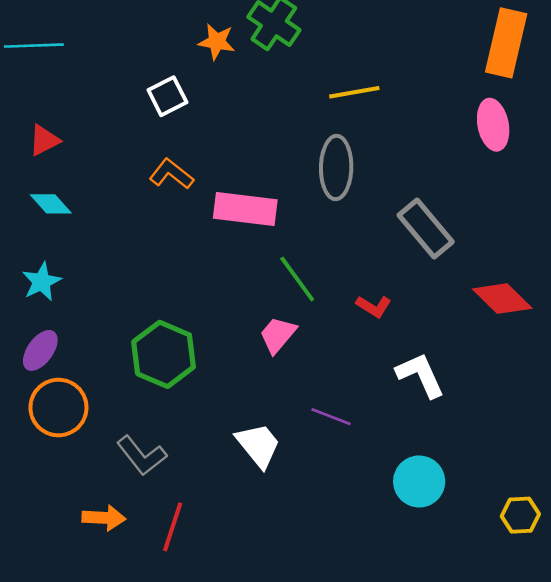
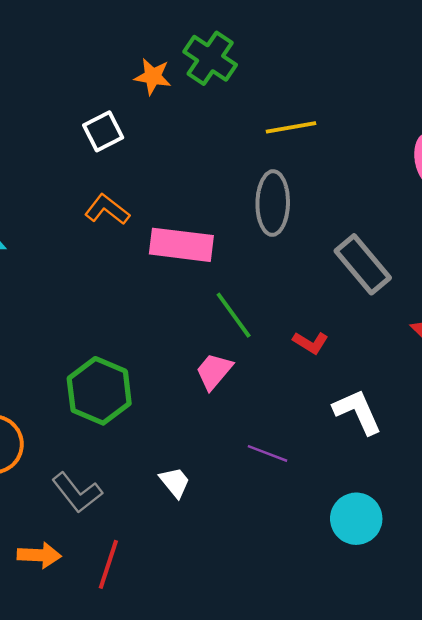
white trapezoid: (258, 445) -> (175, 482), moved, size x0.7

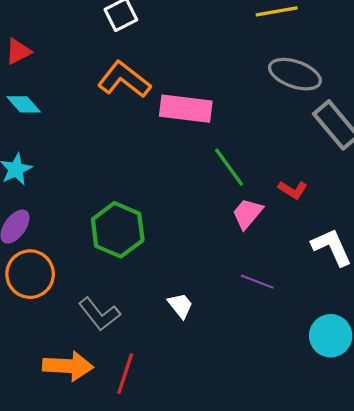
gray ellipse: (273, 203) -> (295, 74), moved, turned -72
orange L-shape: (107, 210) -> (124, 80), size x1.4
pink trapezoid: (214, 371) -> (247, 214), moved
orange arrow: (39, 555) -> (68, 366), size x1.4

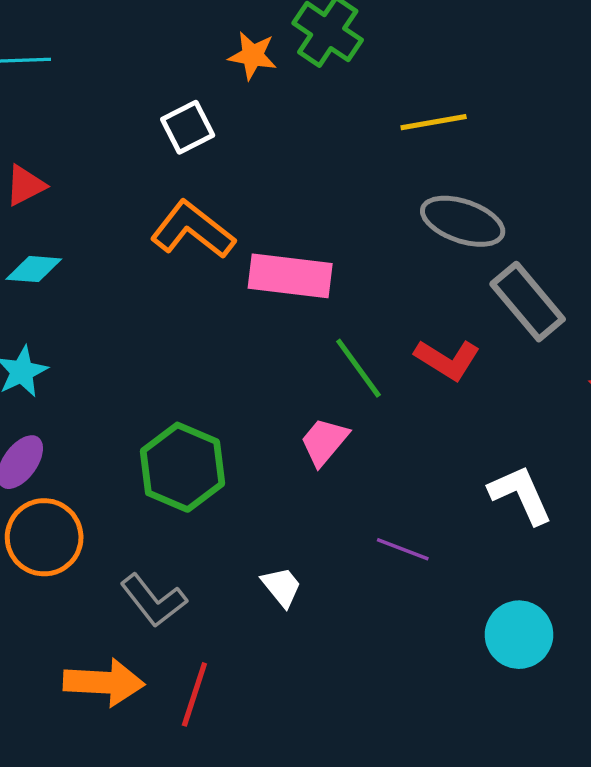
cyan diamond: (24, 104) -> (34, 269), turned -44
red L-shape: (293, 190) -> (447, 360), moved, size x1.4
pink trapezoid: (247, 214) -> (324, 442), moved

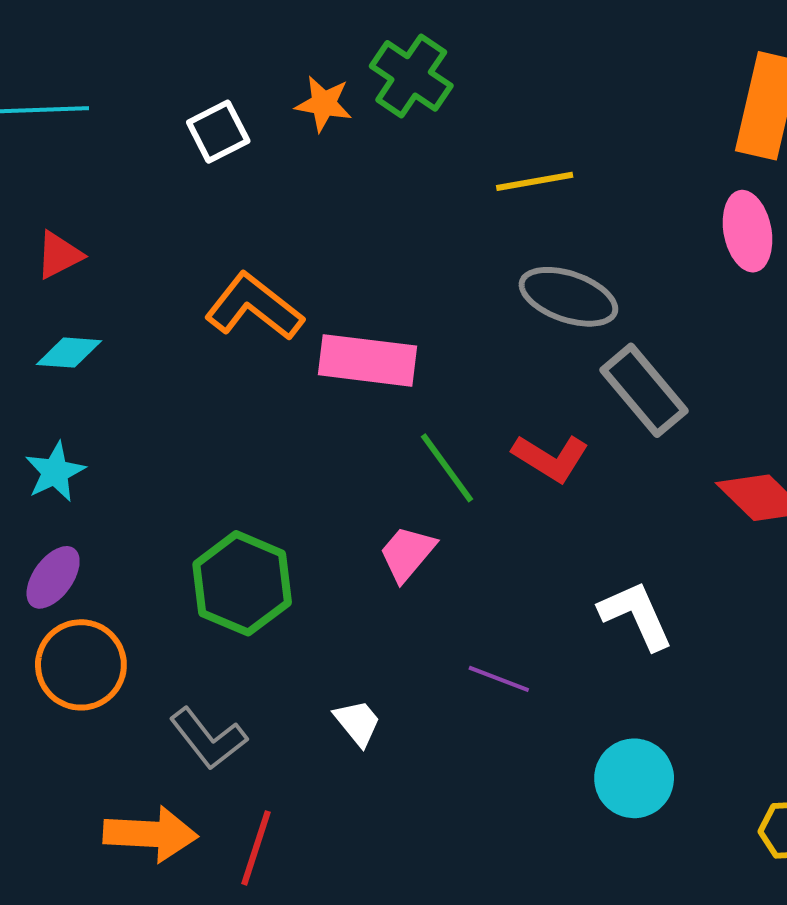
white square: (188, 127) -> (218, 132), moved

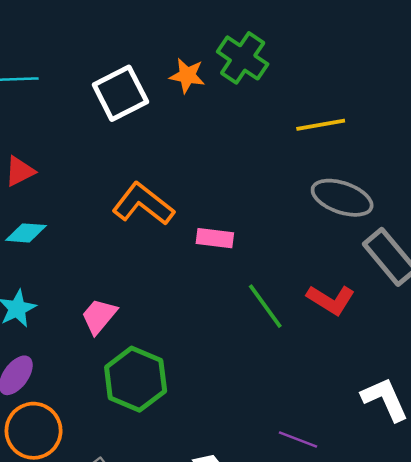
white square: (218, 132) -> (120, 93), size x1.4
pink rectangle: (367, 360) -> (215, 238), size x0.6
pink trapezoid: (407, 553) -> (99, 316), moved

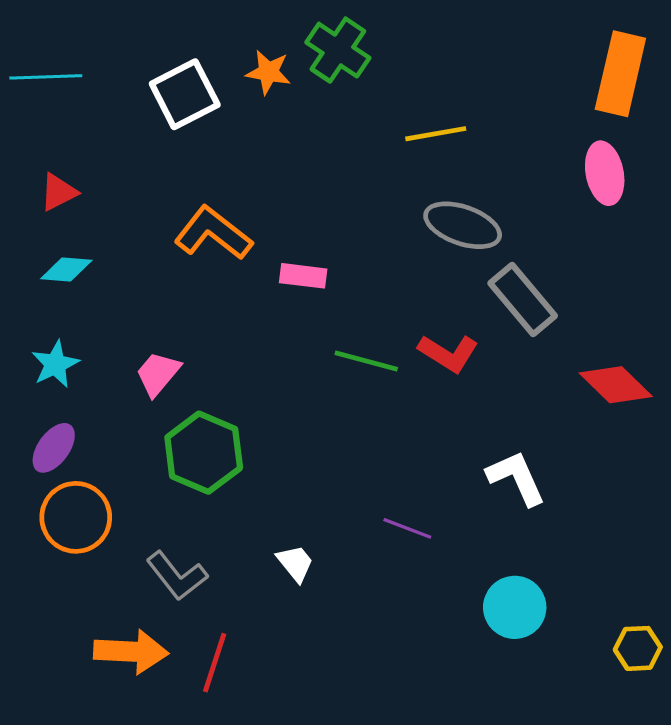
green line: (265, 306) -> (366, 361), turned -39

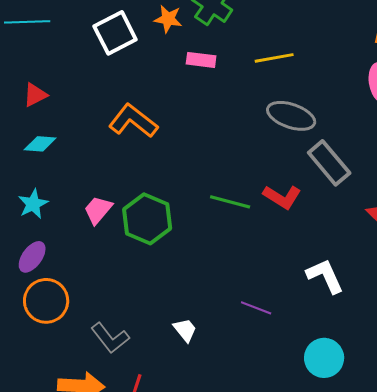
pink rectangle: (303, 276) -> (201, 60), moved
green hexagon: (204, 453) -> (147, 219), moved

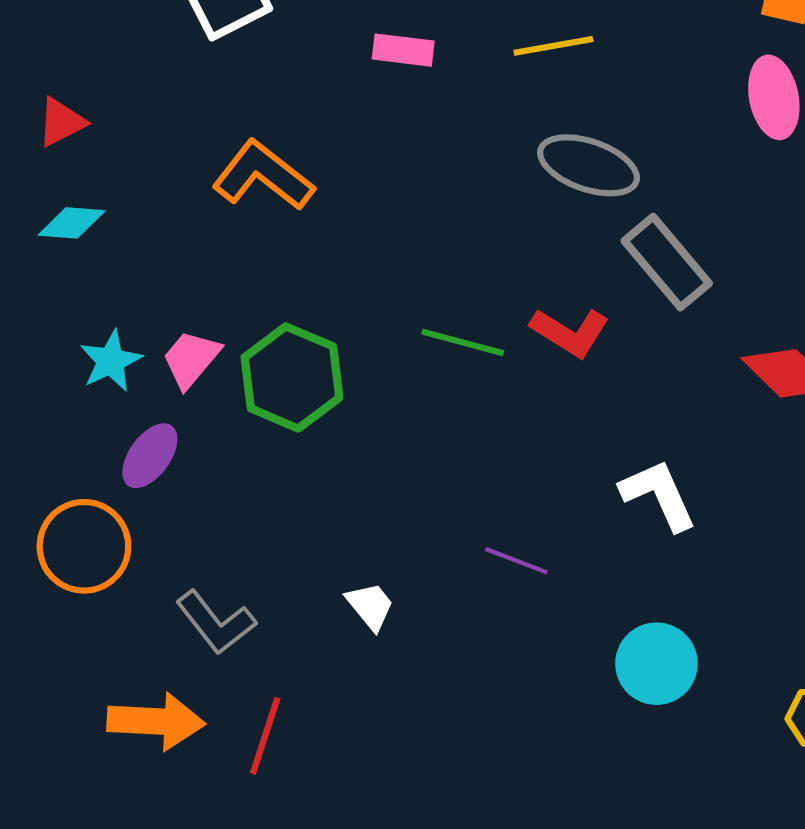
cyan star: (33, 204) -> (111, 361), moved
purple ellipse: (32, 257) -> (150, 456), moved

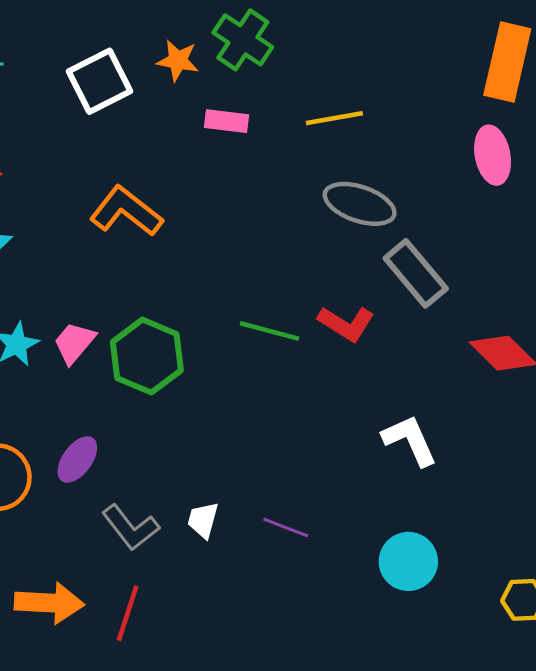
purple ellipse: (150, 456) -> (77, 460), moved
purple line: (516, 561) -> (286, 527), moved
white trapezoid: (370, 606) -> (203, 520), turned -126
gray L-shape: (216, 622) -> (131, 527), moved

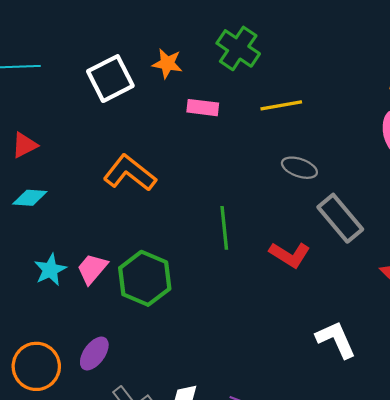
green cross: (243, 40) -> (238, 48), moved
gray ellipse: (360, 204) -> (299, 168), size x0.7
green line: (269, 331) -> (224, 228), moved, turned 69

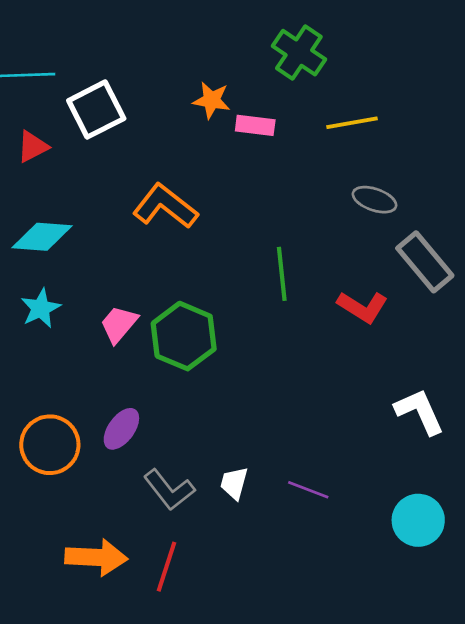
orange star: (167, 64) -> (212, 100), moved
white square: (110, 79) -> (96, 110), moved
red triangle: (24, 145) -> (33, 147), moved
cyan diamond: (30, 198) -> (42, 237), size x1.4
cyan star: (50, 270) -> (41, 308), moved

